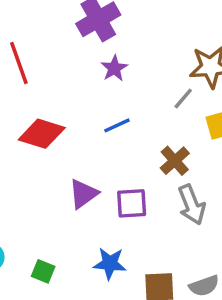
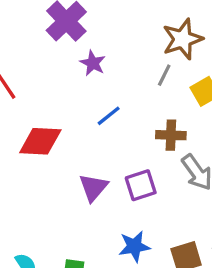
brown cross: (175, 161) -> (171, 135), turned -32

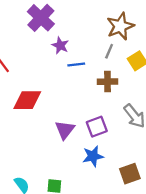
blue line: (109, 116) -> (76, 65), moved, turned 35
brown cross: (171, 135) -> (108, 82), moved
blue star: (134, 246) -> (93, 156), moved

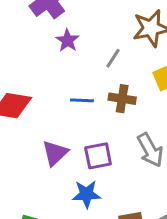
gray line: (109, 51) -> (113, 58), moved
blue line: (76, 65) -> (82, 100), moved

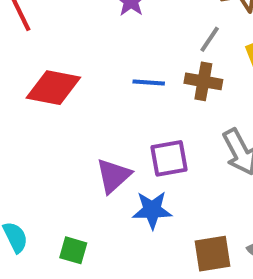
gray line: (113, 58) -> (210, 39), moved
purple triangle: (55, 153) -> (114, 176), moved

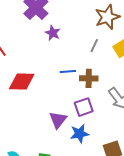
brown cross: (203, 81) -> (89, 78), moved

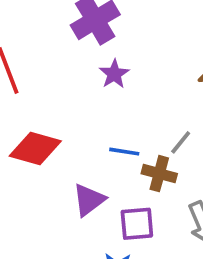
gray line: (94, 46) -> (181, 142), moved
purple triangle: (58, 120) -> (89, 200), moved

